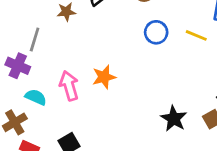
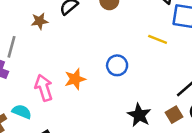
blue circle: (156, 32) -> (117, 65), moved
cyan semicircle: (36, 97) -> (22, 112), moved

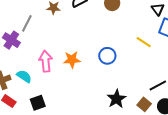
brown square: (174, 115) -> (144, 104), turned -32

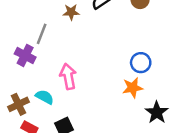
orange star: (72, 60) -> (133, 88), moved

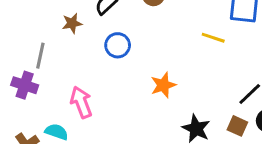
blue circle: (141, 63) -> (118, 45), moved
orange star: (133, 88) -> (163, 85), moved

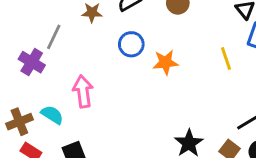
yellow line: (213, 38) -> (226, 59), turned 40
orange star: (163, 85) -> (166, 62), moved

